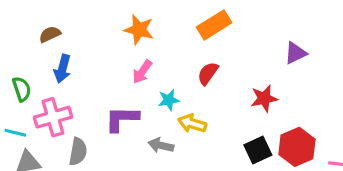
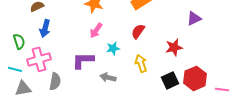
yellow arrow: (192, 123) -> (141, 63), moved, turned 54

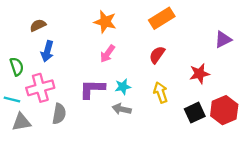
cyan star: (113, 48) -> (123, 87), moved

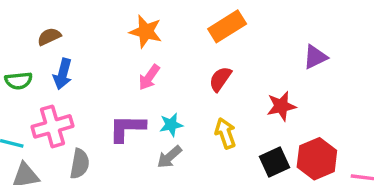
green semicircle: (17, 67) -> (19, 81), moved, turned 102
gray arrow: (122, 109) -> (169, 157), turned -54

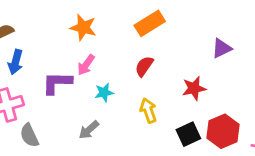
cyan star: (171, 125) -> (104, 93), moved
purple L-shape: (127, 128) -> (57, 83), moved
gray arrow: (169, 157) -> (89, 130), moved
gray semicircle: (80, 164) -> (29, 135), turned 145

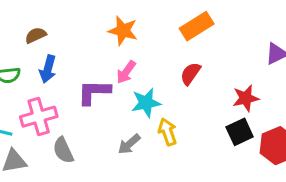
cyan star: (104, 93) -> (146, 103), size x1.4
yellow arrow: (148, 111) -> (167, 132), moved
black square: (188, 134) -> (240, 132), moved

